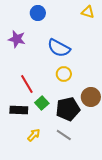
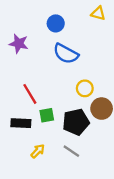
blue circle: (38, 13) -> (56, 23), moved
yellow circle: (64, 74) -> (85, 88), moved
green square: (42, 103) -> (47, 115), turned 32

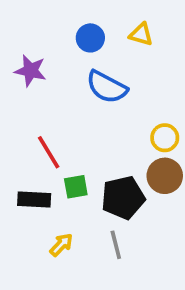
yellow triangle: (98, 13) -> (141, 34), moved
yellow circle: (85, 88) -> (165, 138), moved
gray line: (71, 151) -> (116, 245), turned 42

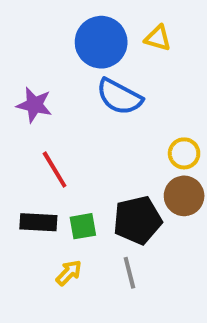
blue circle: (90, 38) -> (101, 42), size x1.6
purple star: (30, 71) -> (34, 105), moved
green square: (76, 187) -> (83, 226), moved

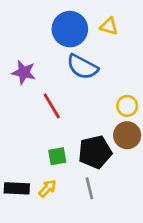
red line: (55, 170) -> (52, 106), moved
black rectangle: (38, 222) -> (17, 188), moved

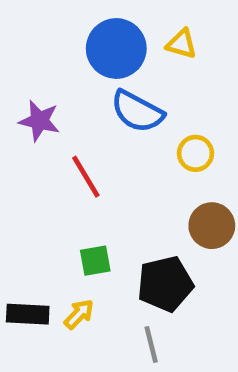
yellow circle: (127, 106) -> (195, 153), moved
black pentagon: (95, 152) -> (165, 284), moved
gray line: (89, 188) -> (151, 344), moved

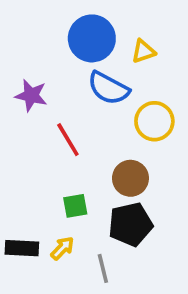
yellow triangle: (182, 44) -> (143, 51), moved, turned -35
yellow circle: (195, 153) -> (154, 121), size x1.4
brown circle: (212, 226) -> (130, 178), moved
gray line: (151, 344) -> (103, 268), moved

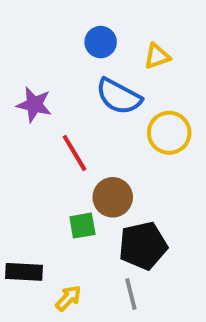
blue circle: (92, 38) -> (101, 42), size x0.6
brown circle: (130, 178) -> (113, 197), moved
yellow arrow: (62, 248) -> (68, 298), moved
gray line: (103, 268) -> (131, 294), moved

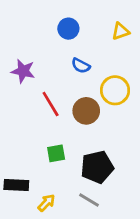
yellow triangle: (157, 56) -> (120, 31), moved
blue semicircle: (119, 96) -> (81, 66), size x0.6
brown circle: (113, 197) -> (86, 111), moved
gray line: (131, 294) -> (89, 200), turned -45

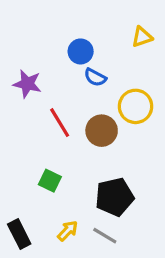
blue circle: (68, 29) -> (81, 51), moved
green square: (56, 153) -> (50, 181), moved, turned 36
black rectangle: (16, 185) -> (19, 234), moved, turned 60
yellow arrow: (46, 203) -> (68, 231), moved

